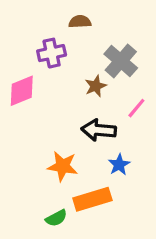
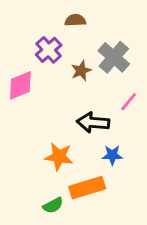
purple cross: (52, 53) -> (49, 50), turned -30
brown star: (96, 86) -> (81, 71), moved
blue star: (119, 165) -> (112, 155), turned 30

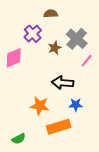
pink line: (129, 102) -> (87, 61), moved
green semicircle: (53, 205) -> (19, 139), moved

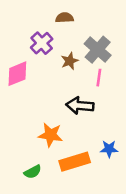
pink line: (87, 61) -> (99, 78), moved, turned -32
blue star: (76, 105) -> (109, 149), moved
green semicircle: (19, 139) -> (33, 172), moved

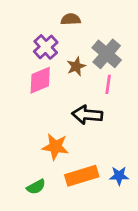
pink diamond: (17, 74) -> (40, 80), moved
blue star: (109, 149) -> (119, 176), moved

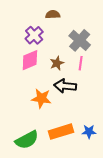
brown star: (76, 66) -> (57, 63), moved
orange star: (55, 147) -> (41, 98), moved
green semicircle: (36, 187) -> (27, 140), size x1.6

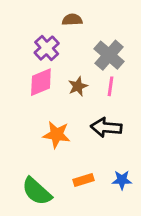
black arrow: (65, 86) -> (106, 127), moved
orange rectangle: (61, 132) -> (84, 180), size x0.6
green semicircle: (27, 140) -> (37, 191), turned 70

